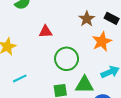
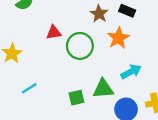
green circle: (67, 59) -> (80, 46), moved

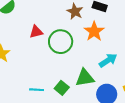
cyan line: (29, 88) -> (37, 90), moved, turned 40
green square: (76, 98) -> (62, 88), turned -32

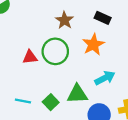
brown star: (75, 11) -> (65, 20), moved
red triangle: (36, 32) -> (30, 57), moved

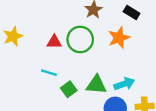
cyan arrow: (105, 78) -> (124, 84), moved
cyan line: (23, 101) -> (49, 73), moved

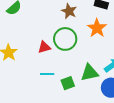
green square: (69, 89) -> (68, 83), turned 32

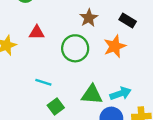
red triangle: (44, 47) -> (37, 33), moved
green square: (68, 83) -> (56, 107), moved, turned -32

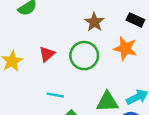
red triangle: (37, 33) -> (47, 54), moved, turned -35
orange star: (115, 46) -> (125, 48), turned -30

